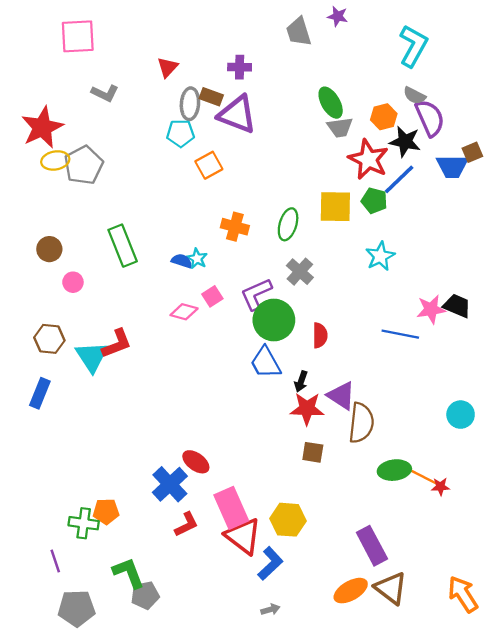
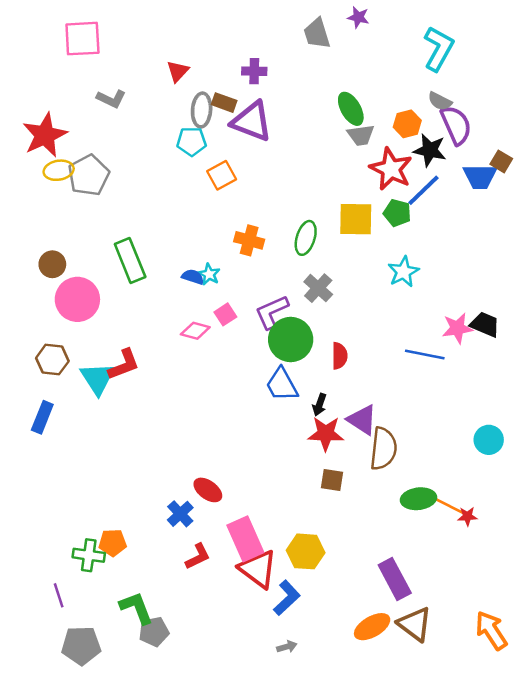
brown square: (472, 152) -> (501, 161), turned -36
pink circle: (73, 282) -> (77, 299), size x2.0
blue cross: (170, 484) -> (180, 514), size x0.7

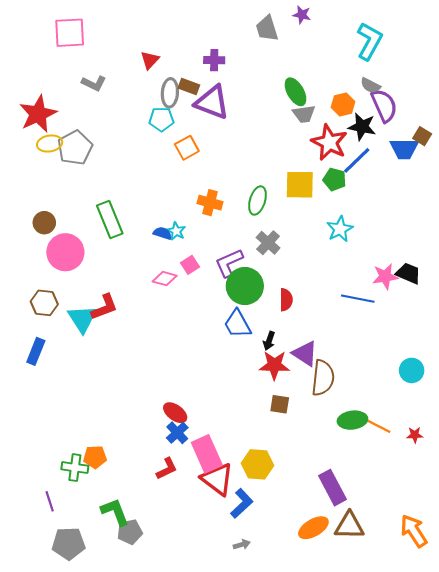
blue cross: (180, 514) -> (177, 433), moved
red star: (467, 516) -> (415, 435), moved
brown triangle: (415, 624) -> (349, 526), turned -36

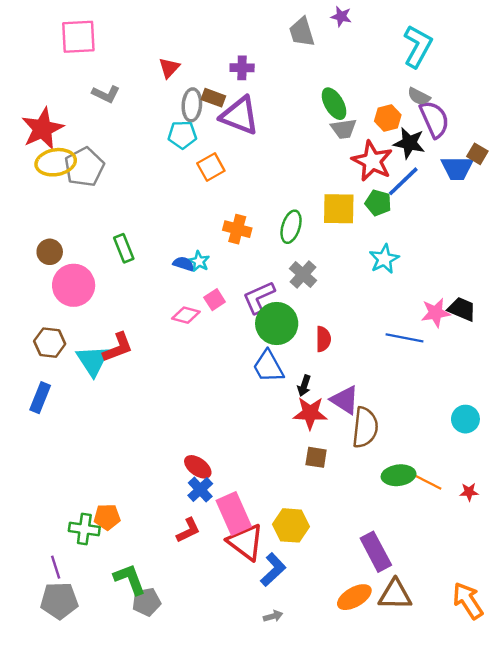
yellow ellipse: (50, 144) -> (56, 162), size x1.4
green rectangle: (110, 220) -> (124, 248), size x0.7
gray pentagon: (69, 544) -> (59, 601), moved

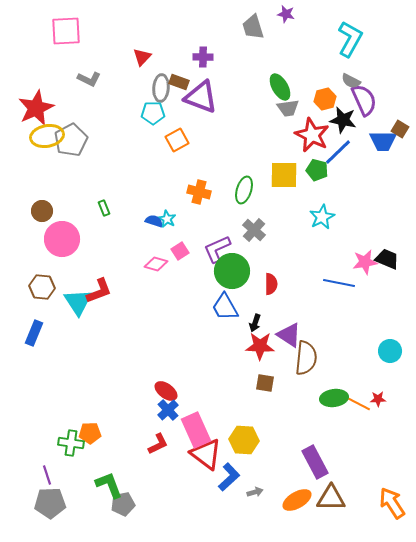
green rectangle: (124, 248) -> (104, 208), size x0.7
red star: (469, 492) -> (378, 399), moved
gray arrow: (273, 616) -> (255, 492), moved

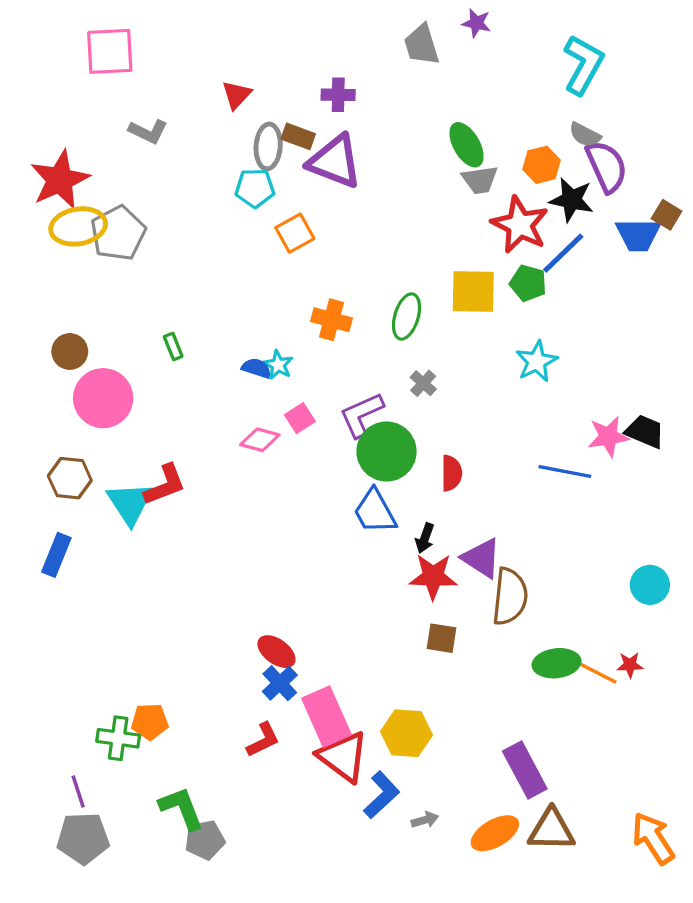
gray cross: (254, 230) -> (423, 383), size x0.7

